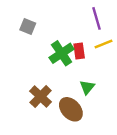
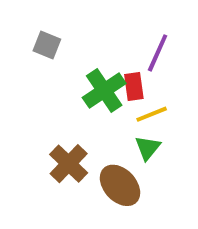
purple line: (97, 18) -> (158, 53), moved, turned 40
yellow line: (104, 44) -> (152, 114), moved

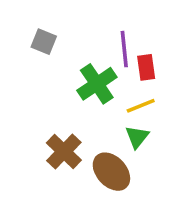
purple line: (158, 53) -> (124, 49), moved, turned -30
red rectangle: (134, 87) -> (146, 67), moved

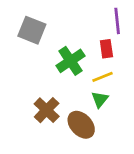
gray square: (44, 42) -> (32, 30), size x1.5
purple line: (124, 49) -> (117, 21), moved

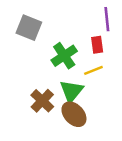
green triangle: (100, 99) -> (72, 91), moved, size x1.5

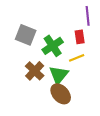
gray square: (29, 28) -> (26, 35), moved
brown cross: (42, 101) -> (35, 71), moved

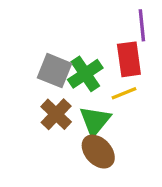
gray square: (26, 35) -> (55, 71), moved
red rectangle: (80, 37) -> (129, 59), size x1.5

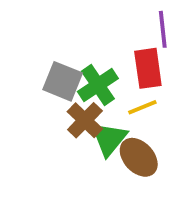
brown cross: (56, 114) -> (85, 120), moved
brown ellipse: (98, 152) -> (139, 157), moved

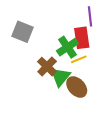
gray square: (63, 81) -> (22, 32), moved
green cross: (98, 85) -> (67, 47), moved

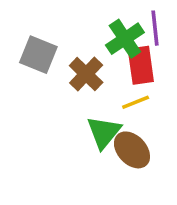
green cross: (67, 47) -> (125, 39), moved
brown cross: (47, 67) -> (86, 74), moved

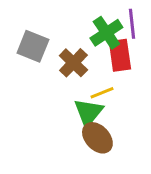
yellow line: (136, 102) -> (102, 93), moved
brown ellipse: (132, 150) -> (97, 138), moved

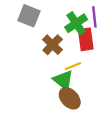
gray square: (33, 46) -> (29, 16), moved
green triangle: (88, 112) -> (63, 80), turned -30

